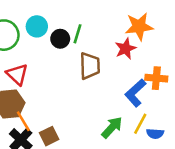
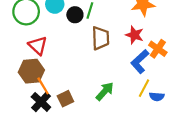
red star: (125, 49) -> (134, 35), moved, turned -30
orange cross: (156, 78) -> (158, 49), turned 30
green arrow: (112, 127) -> (105, 91), moved

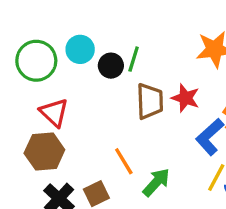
red star: (134, 35) -> (185, 98), moved
orange line: (43, 86) -> (124, 161), moved

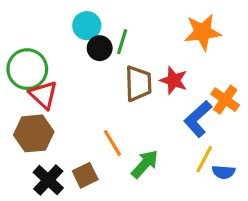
cyan circle: (80, 49) -> (87, 26), moved
green circle: (36, 61) -> (27, 69), moved

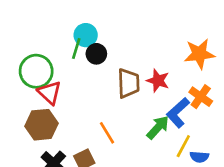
orange star: (203, 32) -> (199, 54), moved
green line: (122, 42) -> (76, 48), moved
green arrow: (145, 164) -> (158, 127), moved

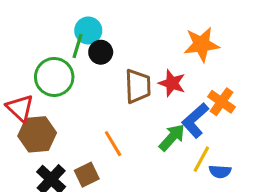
orange star: (199, 54) -> (201, 44), moved
green circle: (36, 71) -> (54, 77), moved
red triangle: (50, 93) -> (20, 108), moved

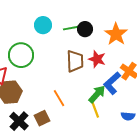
orange star: (201, 44) -> (116, 34), turned -30
green line: (77, 46) -> (71, 28), moved, turned 63
black circle: (101, 52) -> (85, 29), moved
yellow line: (201, 159) -> (95, 109), moved, turned -48

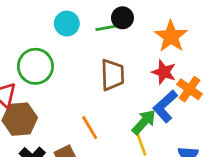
black circle: (85, 29) -> (122, 18), moved
red star: (97, 59) -> (164, 72), moved

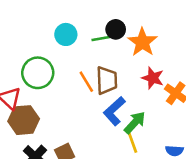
orange star: (171, 36) -> (142, 42), moved
blue L-shape: (165, 106) -> (114, 111), moved
orange line: (90, 128) -> (86, 82), moved

